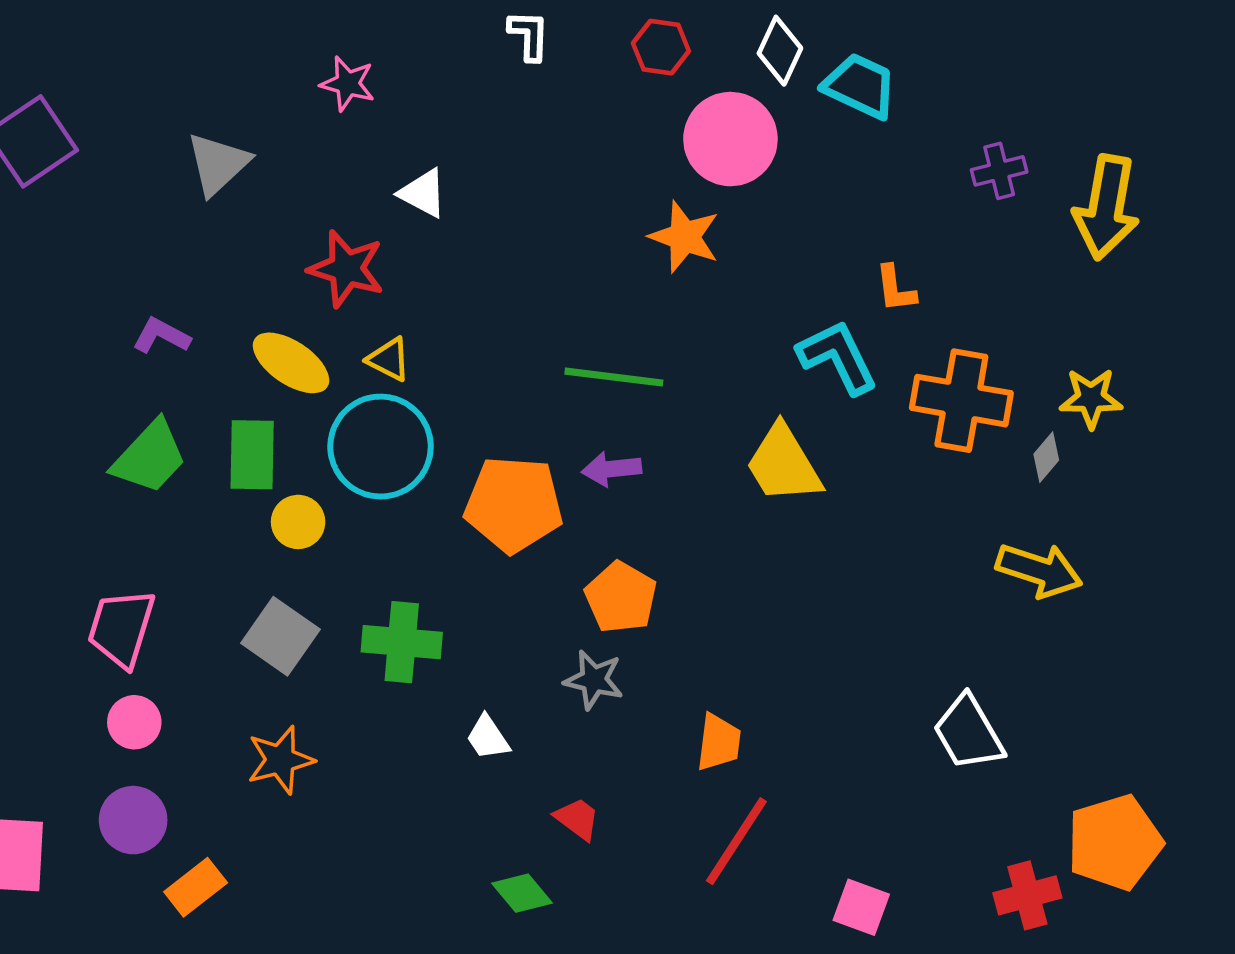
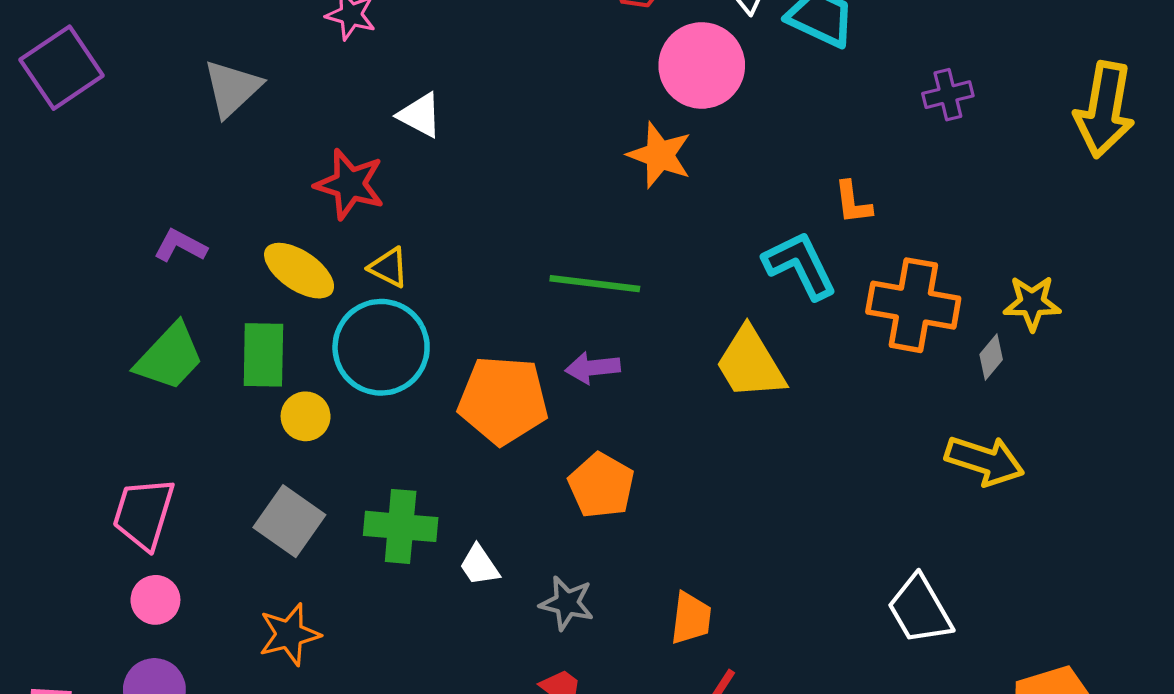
yellow arrow: (1106, 207) -> (1104, 110), moved
gray star: (594, 680) -> (567, 603), moved
white trapezoid: (488, 738) -> (479, 565), moved

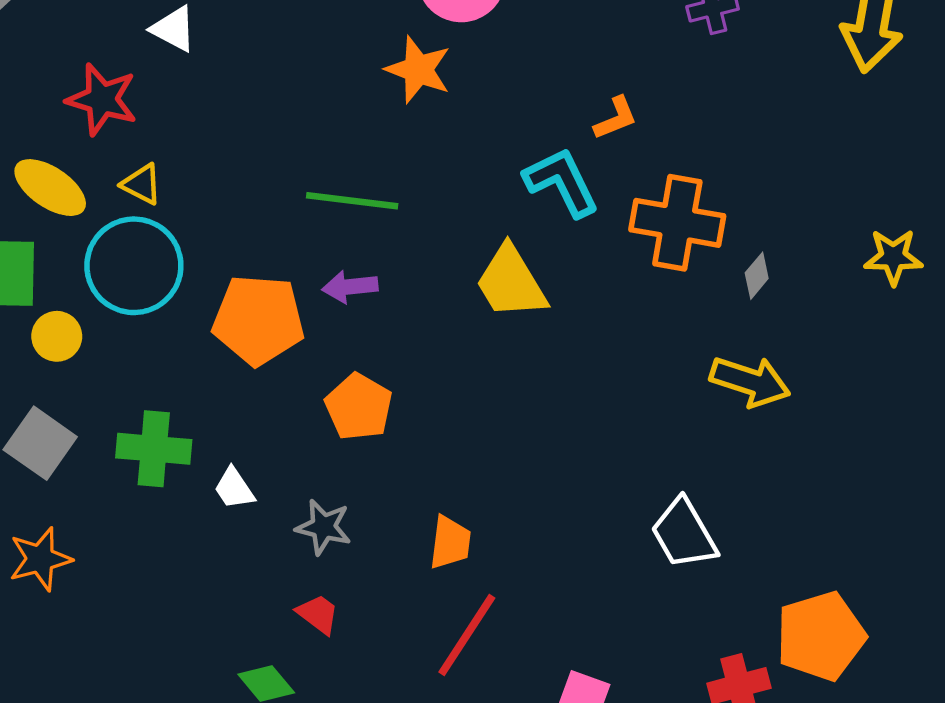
orange L-shape: (853, 203) -> (616, 118), turned -105
yellow star: (1032, 303) -> (893, 257), moved

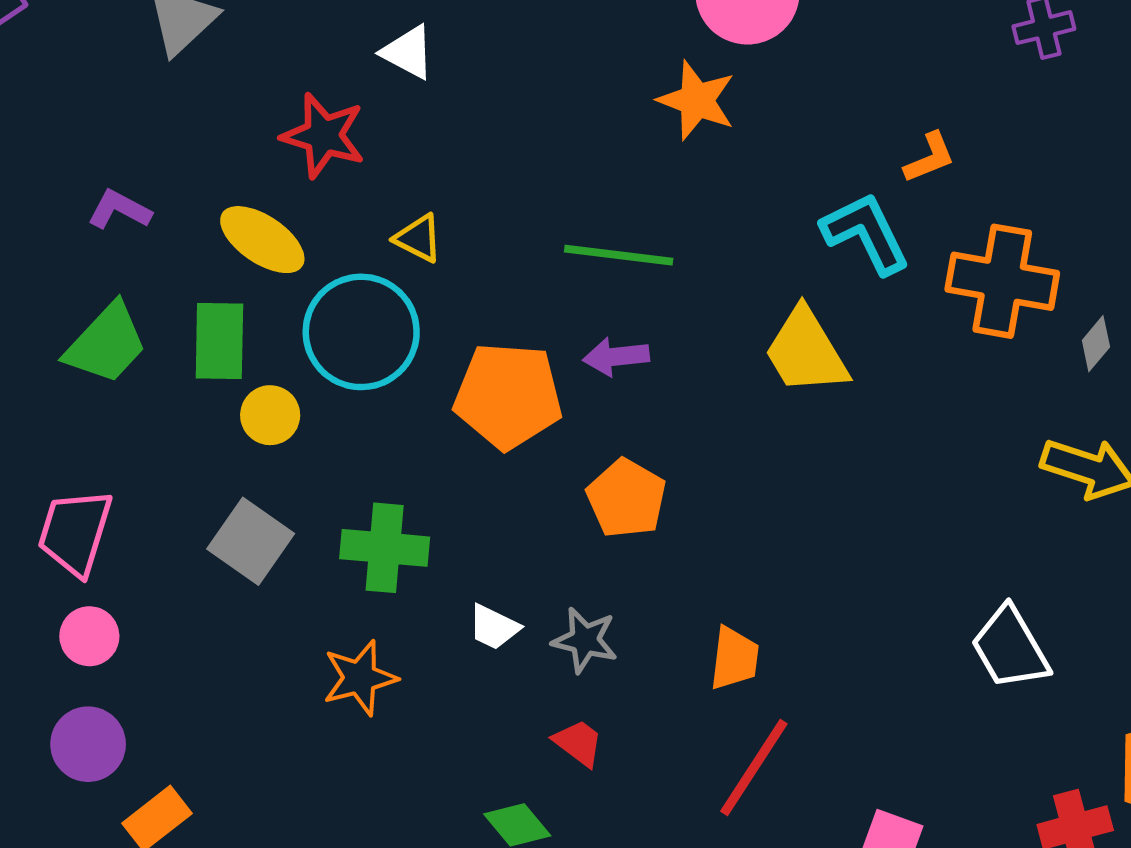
yellow triangle: (142, 184) -> (418, 238), moved
white trapezoid: (234, 488) -> (494, 627), moved, turned -30
orange star: (40, 559) -> (360, 678), moved

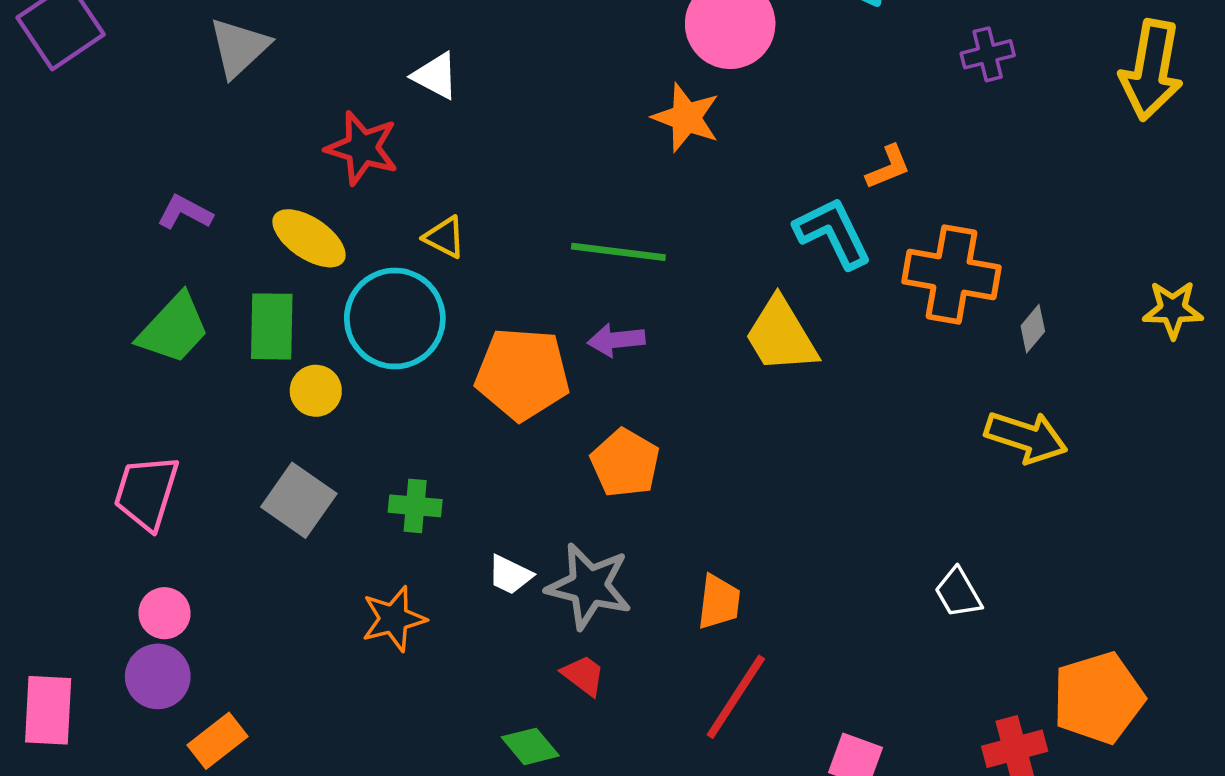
green cross: (385, 548) -> (415, 506), size x0.7
pink circle: (89, 636) -> (164, 613), moved
gray star: (585, 640) -> (589, 586), size x1.5
white trapezoid: (1010, 648) -> (958, 593), size x0.7

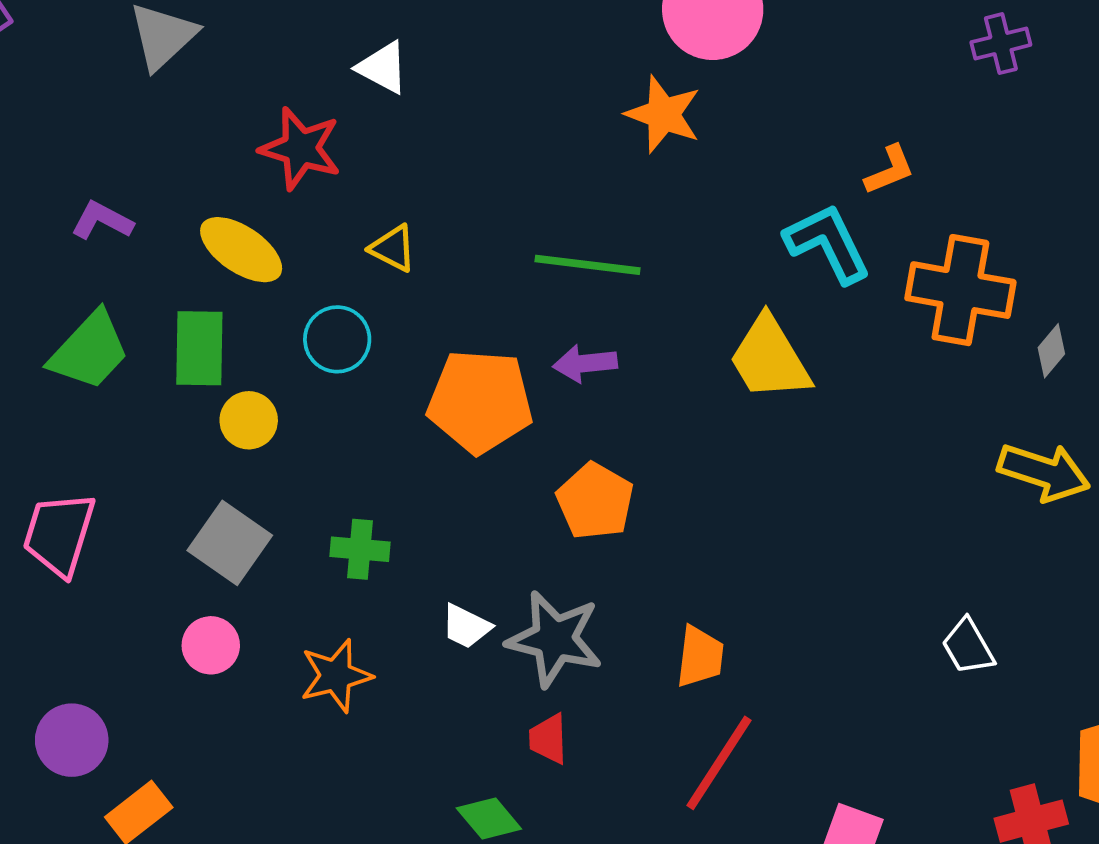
cyan circle: (395, 318) -> (337, 339), size x0.6
pink circle: (164, 613) -> (211, 645), moved
red trapezoid: (583, 675) -> (548, 739), turned -129

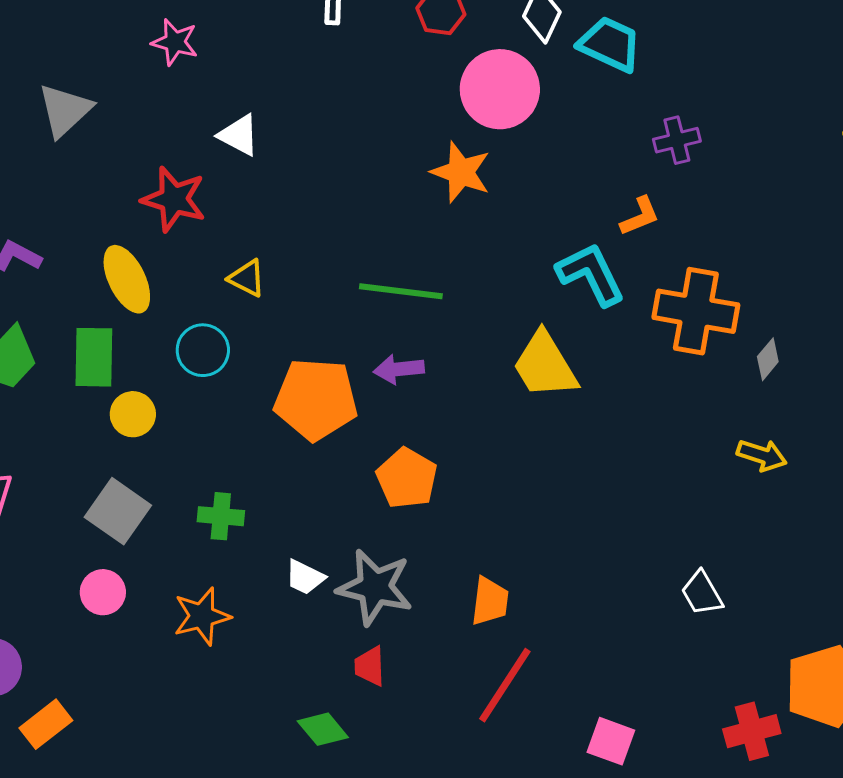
purple cross: (1001, 44) -> (677, 140), moved
yellow ellipse: (241, 250) -> (127, 279), turned 30
yellow arrow: (1044, 472) -> (762, 455), size x0.7

